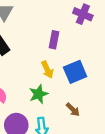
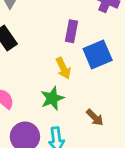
blue square: (75, 72) -> (98, 55), moved

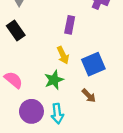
blue square: (98, 55) -> (93, 64), moved

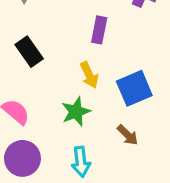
black rectangle: (16, 30) -> (29, 52), moved
purple circle: (31, 111) -> (22, 158), moved

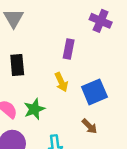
black rectangle: (29, 52) -> (17, 65), turned 30
green star: (76, 112) -> (34, 109), moved

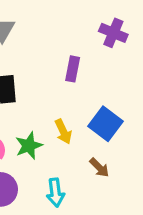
yellow arrow: (61, 82) -> (63, 132), moved
blue square: (94, 92) -> (106, 124), turned -30

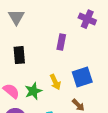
blue square: (106, 124) -> (82, 77), turned 35

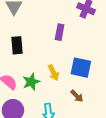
blue square: (82, 77) -> (81, 68), turned 30

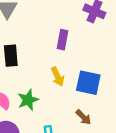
yellow arrow: (53, 73) -> (58, 77), moved

